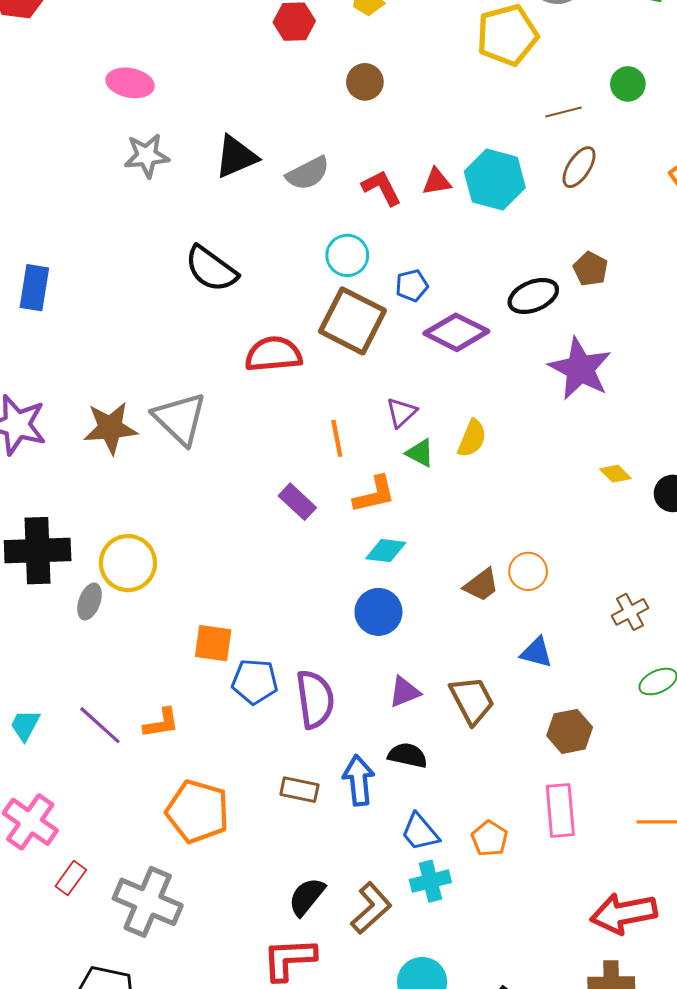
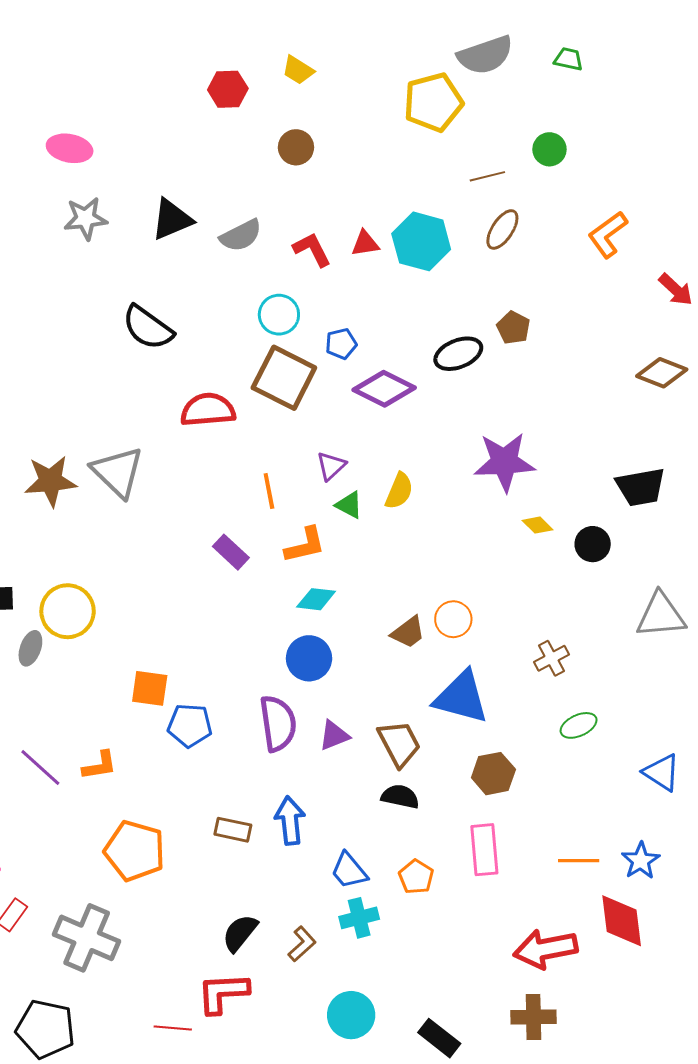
purple star: (580, 369) -> (504, 462), moved, turned -30
blue triangle: (536, 652) -> (461, 697), size x1.8
purple semicircle: (315, 699) -> (278, 723), moved
black semicircle: (408, 755) -> (400, 797), moved
brown L-shape: (371, 908) -> (302, 944), size x0.7

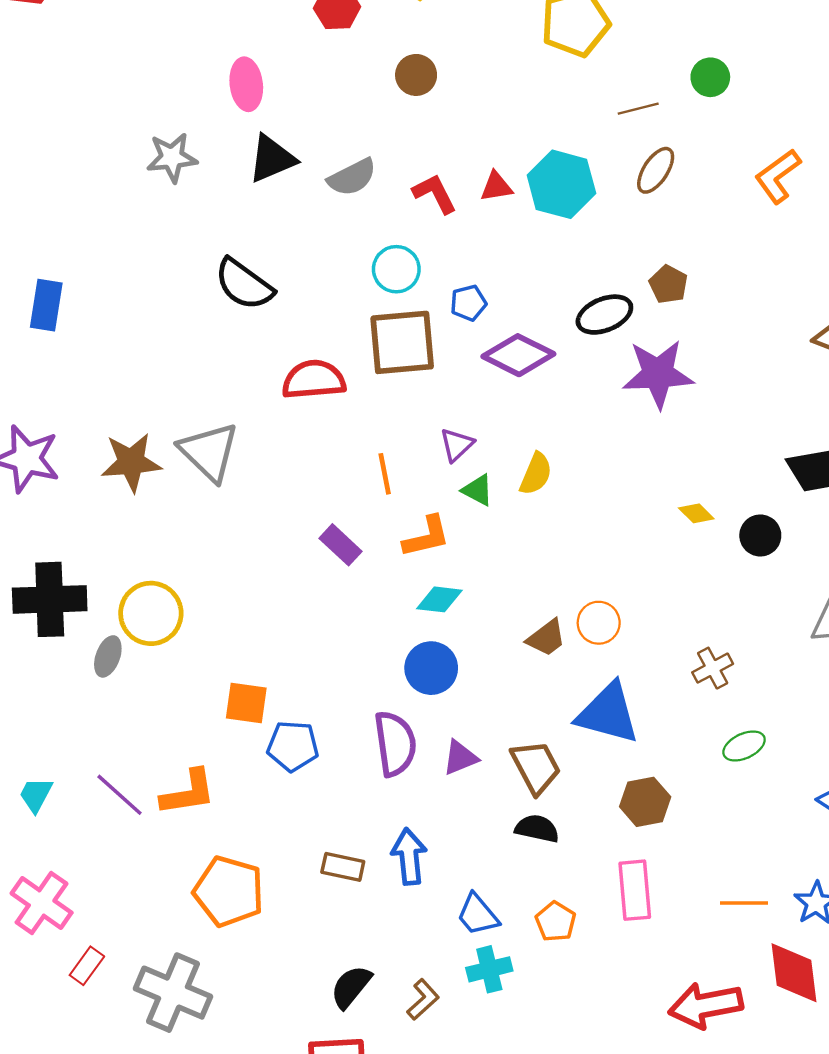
pink ellipse: (70, 148) -> (246, 84), moved, turned 72
brown square: (284, 378) -> (402, 342), turned -32
purple star: (504, 462) -> (658, 374), moved
orange L-shape: (100, 766) -> (188, 793), size x1.4

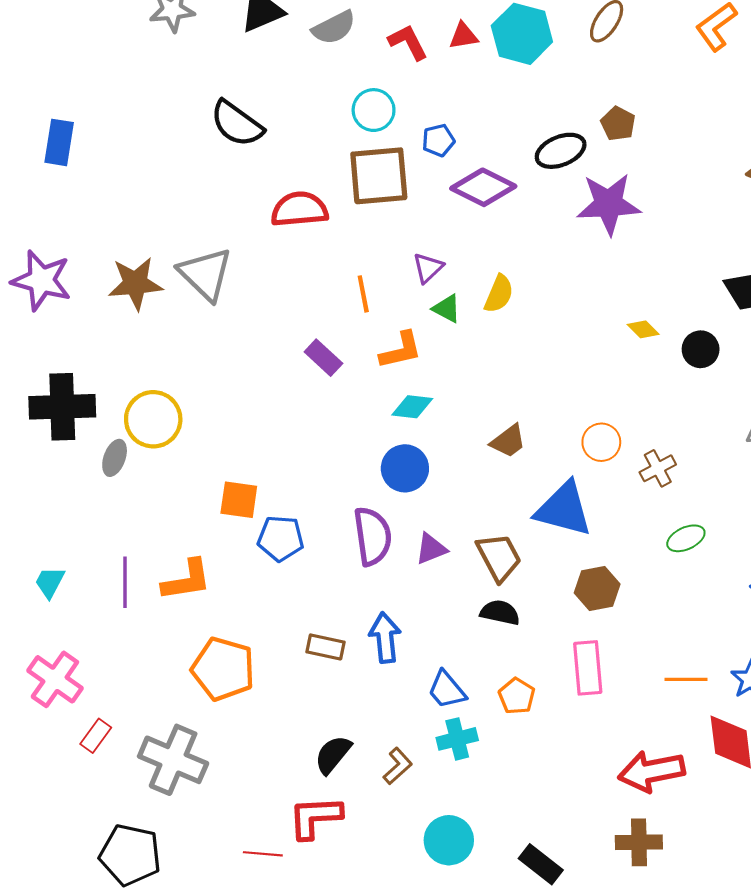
orange circle: (599, 623) -> (601, 442), moved
purple line: (119, 795) -> (125, 582), turned 48

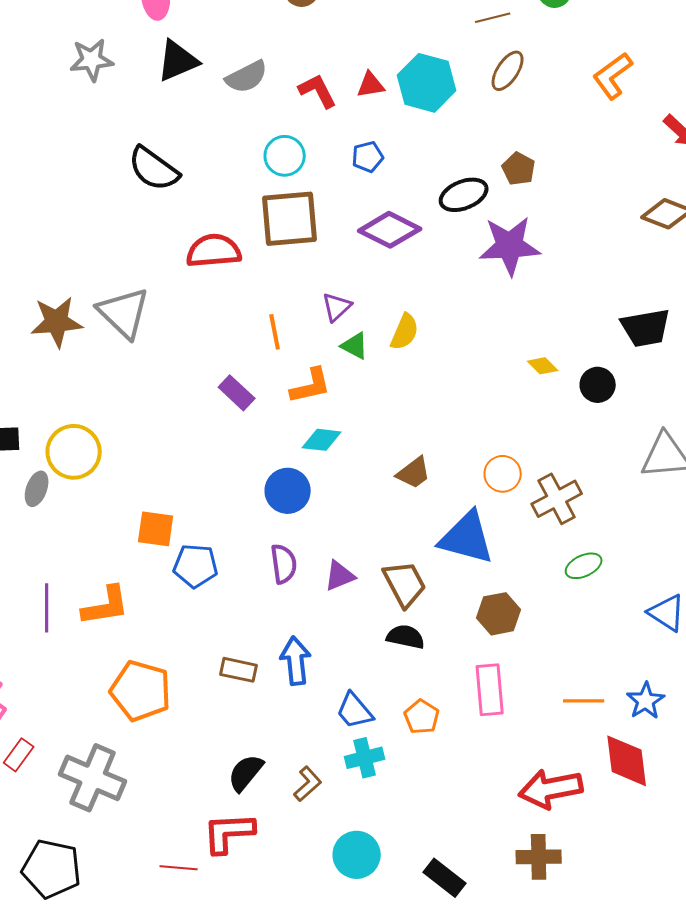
blue pentagon: (438, 140) -> (368, 157), moved
blue circle: (405, 468) -> (288, 491), moved
brown cross: (658, 468) -> (557, 499), size x1.4
purple semicircle: (373, 536) -> (284, 564), size x0.7

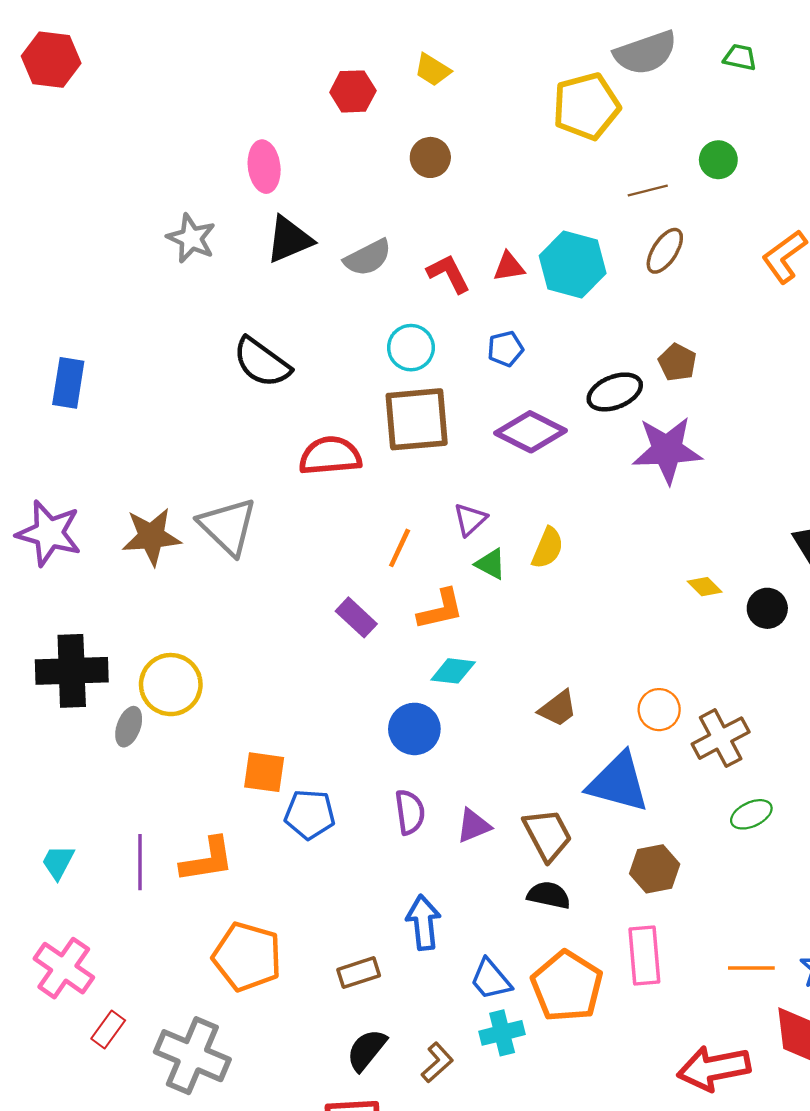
gray star: (92, 60) -> (191, 238), turned 30
orange line: (275, 332) -> (400, 548), turned 36
brown rectangle: (239, 670) -> (359, 973), moved, turned -30
orange pentagon: (422, 717) -> (567, 986), size x1.8

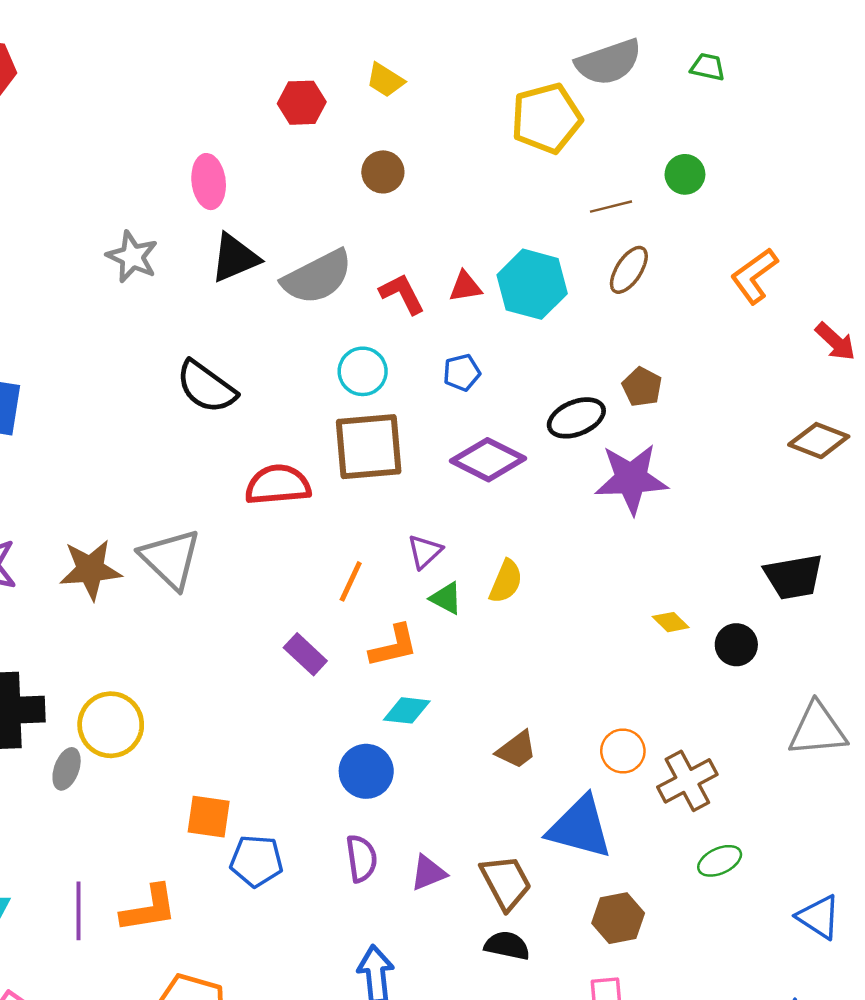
gray semicircle: (368, 258) -> (317, 277), size x1.4

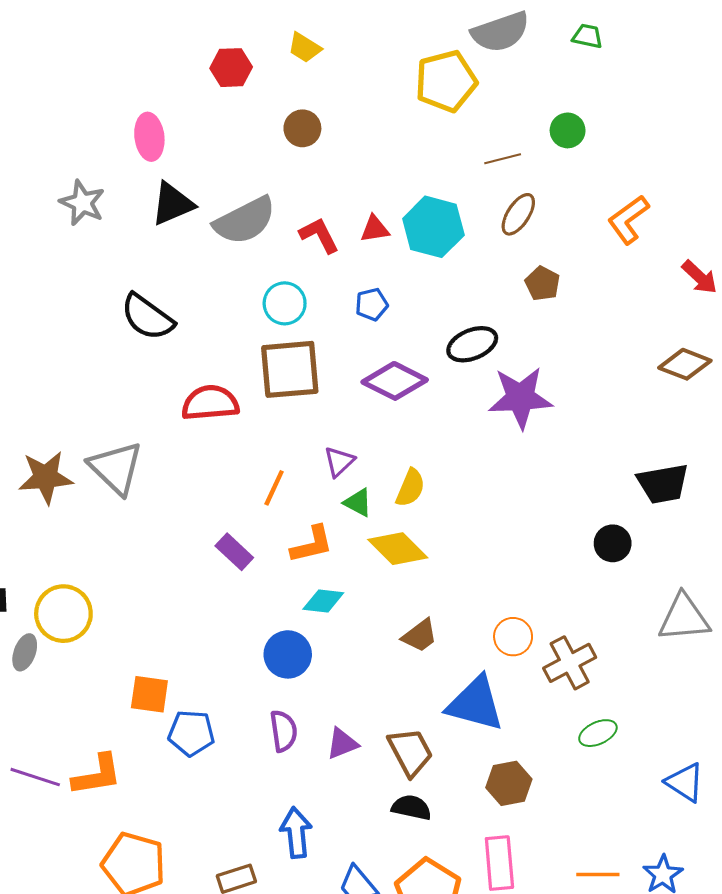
brown pentagon: (642, 387) -> (542, 283), moved
yellow diamond: (671, 622) -> (398, 549), moved, size x1.8
purple line: (78, 911) -> (35, 777), turned -72

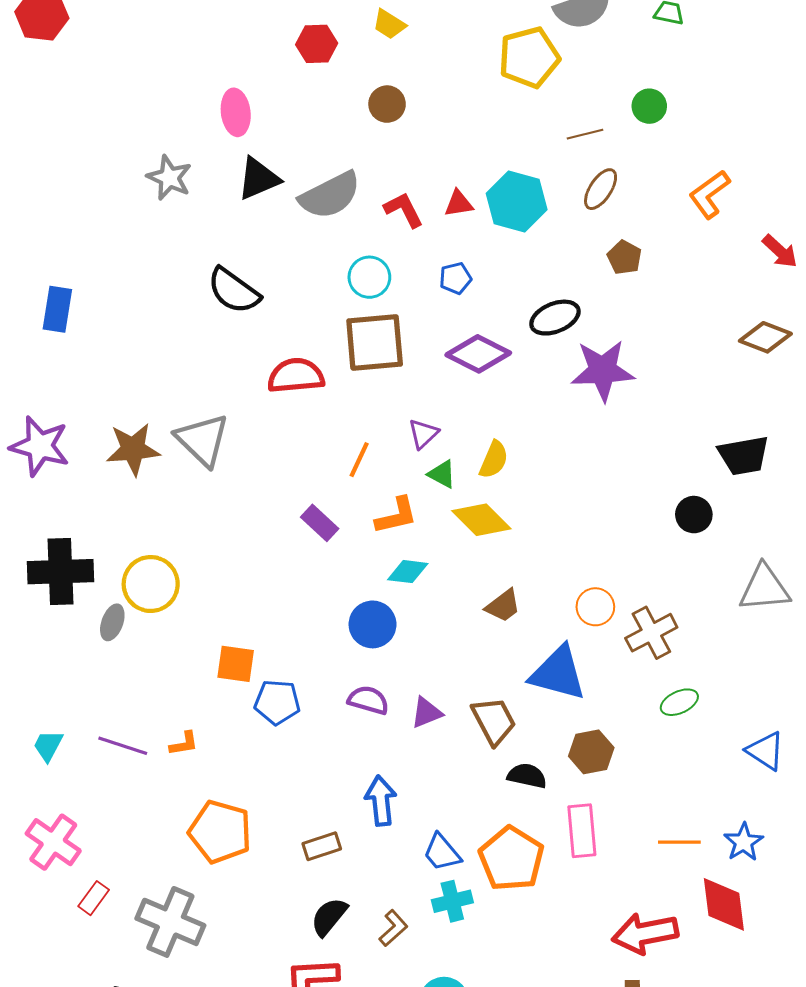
purple semicircle: (284, 731) -> (368, 700), turned -66
orange L-shape: (97, 775) -> (184, 744), size x0.6
black semicircle: (411, 807) -> (527, 776), moved

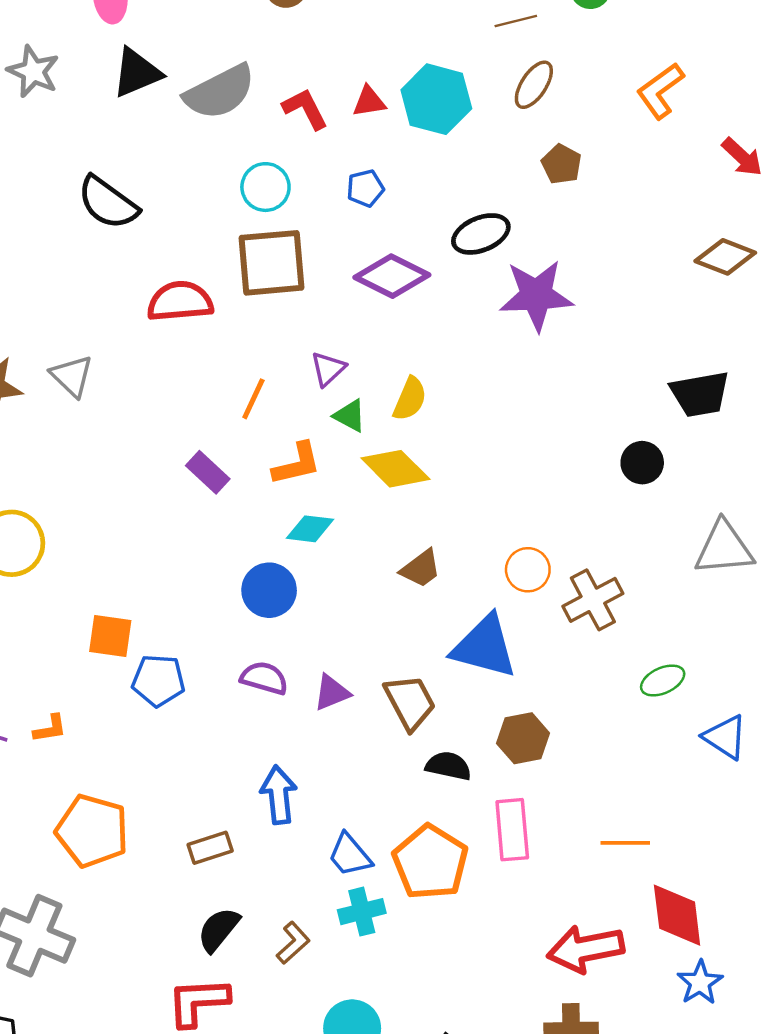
gray triangle: (203, 440) -> (72, 376), size x0.7
green ellipse: (679, 702) -> (663, 680), moved
blue star: (744, 842) -> (700, 983), moved

